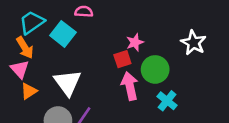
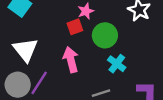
pink arrow: (130, 86) -> (71, 60), moved

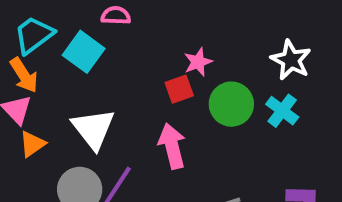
cyan cross: (117, 64) -> (282, 111), moved

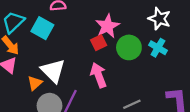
pink star: (198, 62) -> (107, 26), size x1.5
orange triangle: (32, 144) -> (35, 83), moved

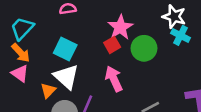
cyan square: (42, 28) -> (65, 49), moved
cyan cross: (158, 48) -> (181, 35), moved

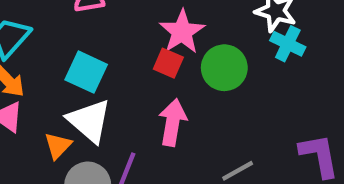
red square: (112, 45) -> (168, 63), turned -35
pink arrow: (114, 79) -> (173, 122), turned 35

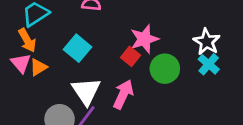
white triangle: (89, 121) -> (86, 91), moved
orange triangle: (58, 146) -> (38, 67), moved

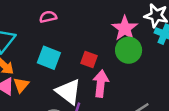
pink star: (144, 39) -> (125, 28), moved
red square: (131, 56) -> (89, 59), moved

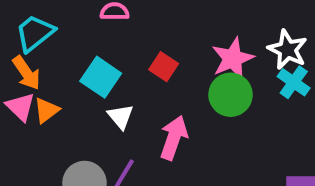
red square: (89, 59) -> (164, 67), moved
white triangle: (68, 92) -> (121, 117), moved, size x0.6

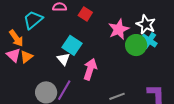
cyan trapezoid: (35, 33) -> (33, 20), moved
red square: (164, 67) -> (85, 14), moved
cyan square: (101, 77) -> (72, 45), moved
green circle: (231, 95) -> (136, 45), moved

